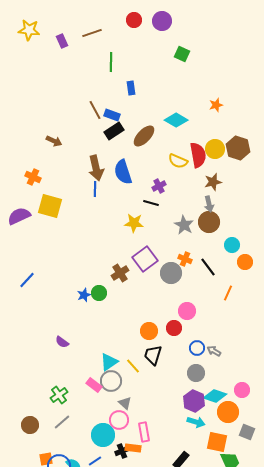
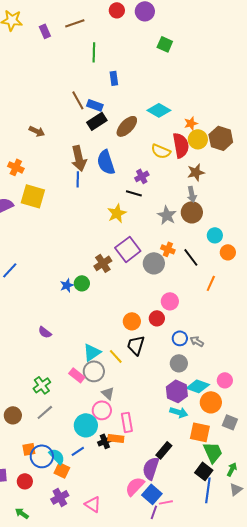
orange star: (216, 105) -> (191, 123), moved
yellow star: (134, 223) -> (117, 213), turned -30

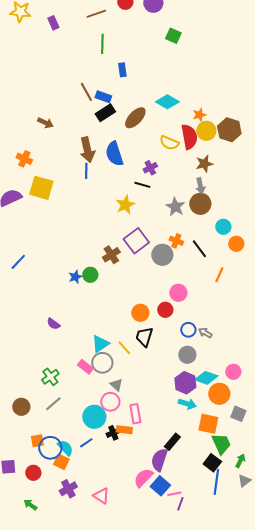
brown line: (75, 23) -> (96, 14), moved
orange square: (62, 470) -> (61, 462), moved
purple line: (154, 512) -> (180, 504), moved

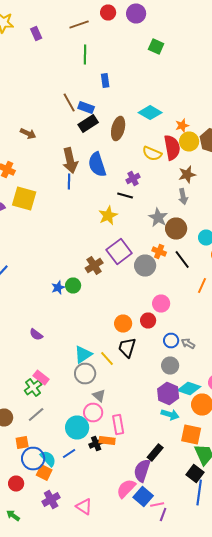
brown ellipse: (135, 118) -> (118, 128), turned -30
brown circle: (200, 204) -> (176, 228), moved
pink rectangle: (85, 367) -> (41, 378), moved
orange square: (37, 441) -> (22, 442), moved

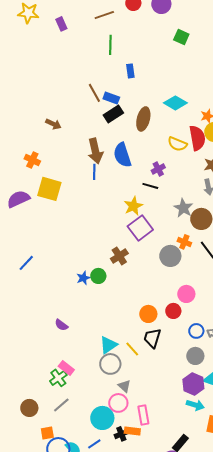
purple square: (119, 252) -> (140, 228), moved

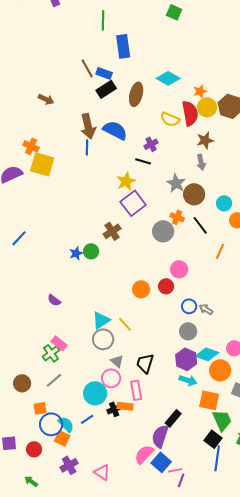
blue rectangle: (130, 71) -> (123, 46), size x1.6
blue semicircle: (122, 155) -> (115, 130), turned 135
orange cross: (32, 160) -> (31, 146), moved
black trapezoid: (152, 338) -> (145, 363), moved

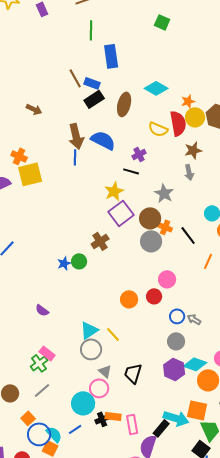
yellow square: (42, 164) -> (30, 174), turned -30
brown circle: (194, 194) -> (150, 218), moved
cyan arrow: (188, 380) -> (176, 418), moved, size x1.4
pink rectangle: (136, 390) -> (132, 424), moved
orange square: (40, 408) -> (28, 418), turned -32

